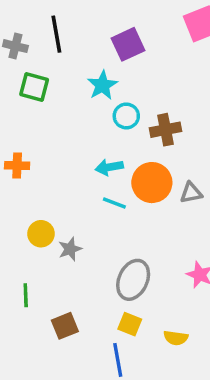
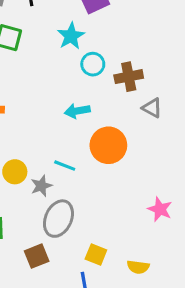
orange circle: (152, 183) -> (108, 145), moved
gray triangle: (191, 193) -> (152, 108), moved, turned 40
cyan line: (114, 203) -> (65, 166), moved
gray ellipse: (133, 280) -> (58, 219), moved

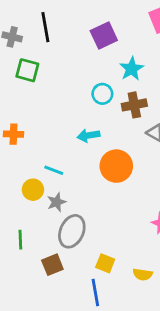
cyan star: (71, 36) -> (132, 69), moved
cyan line: (65, 166) -> (54, 170), moved

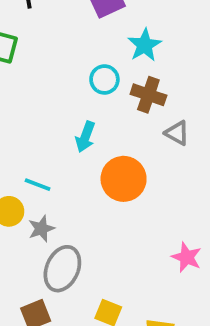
brown cross: (134, 105) -> (148, 95), turned 30
cyan arrow: (89, 135) -> (85, 137), turned -60

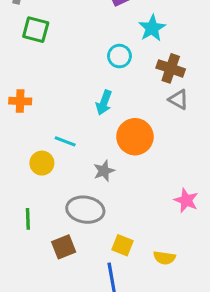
brown cross: (148, 95) -> (171, 68), moved
gray star: (41, 229) -> (104, 171), moved
gray ellipse: (62, 269) -> (85, 210), turned 75

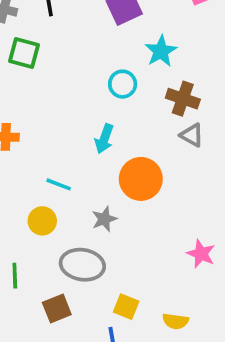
yellow circle: (42, 163) -> (42, 221), moved

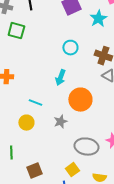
cyan star: (161, 51) -> (98, 19), moved
gray ellipse: (82, 265) -> (86, 147), moved
yellow square: (126, 307) -> (72, 170), turned 32

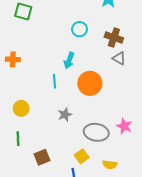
cyan line: (35, 103) -> (54, 81), moved, turned 64
gray star: (60, 122) -> (65, 115), moved
yellow circle: (26, 123) -> (21, 108), moved

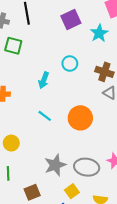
cyan arrow: (69, 60) -> (44, 80), moved
cyan line: (54, 81) -> (45, 116), turned -48
gray star: (65, 115) -> (55, 165), moved, size x1.5

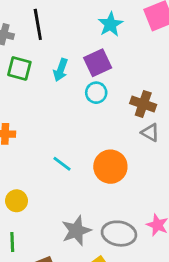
purple square: (71, 20) -> (98, 63), moved
cyan star: (99, 33) -> (110, 24), moved
cyan arrow: (44, 80) -> (61, 70), moved

